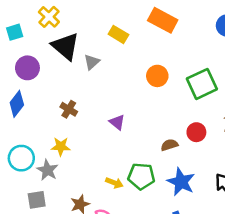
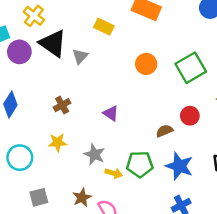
purple circle: (27, 68) -> (19, 52), moved
brown cross: (69, 109) -> (62, 105), turned 35
gray star: (47, 170) -> (94, 154), moved

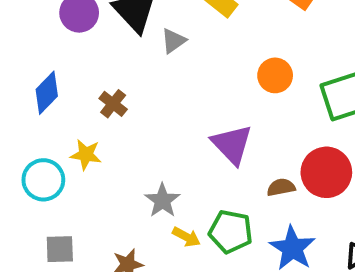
brown cross: (62, 105) -> (113, 104), moved, turned -35
purple triangle: (111, 113) -> (232, 144), moved, size x1.6
red circle: (190, 116) -> (326, 172), size x1.6
yellow star: (57, 142) -> (86, 155), moved

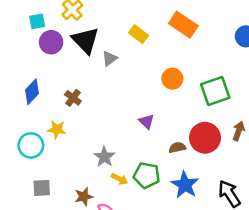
purple triangle: (232, 144) -> (147, 122), size x0.6

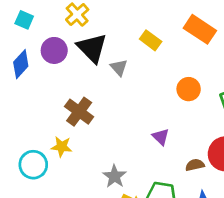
cyan square: (37, 21) -> (24, 20), moved, turned 35
gray triangle: (109, 58) -> (119, 68), turned -35
blue diamond: (32, 92) -> (21, 64), moved
brown cross: (73, 98) -> (79, 112), size x1.5

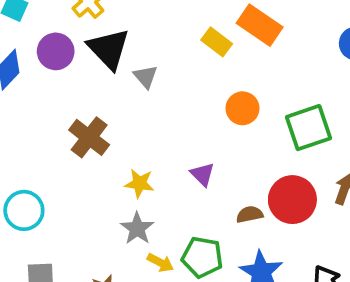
yellow rectangle: (151, 40) -> (217, 42), moved
yellow star: (62, 147) -> (139, 183), moved

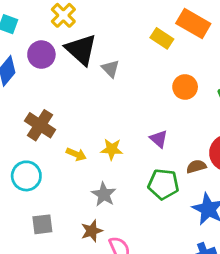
brown cross: (89, 137) -> (40, 125), moved
gray star: (137, 228) -> (104, 194), moved
green pentagon: (202, 257) -> (163, 184), moved
yellow arrow: (160, 263) -> (76, 154), moved

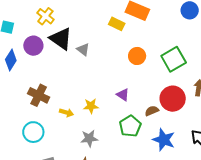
green pentagon: (163, 184) -> (130, 126), turned -30
gray star: (104, 194) -> (89, 138), turned -30

